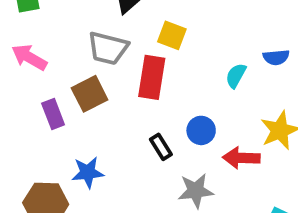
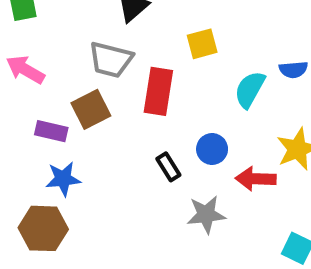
yellow square: (172, 35) -> (202, 44), moved, turned -36
cyan semicircle: (236, 76) -> (250, 89), size x1.4
purple rectangle: (53, 114) -> (51, 131), turned -56
blue star: (88, 172) -> (63, 179), moved

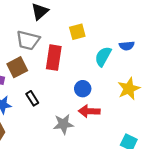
black rectangle: (168, 167) -> (32, 98), moved
red arrow: (256, 179) -> (89, 111), moved
gray star: (206, 215) -> (63, 124), moved

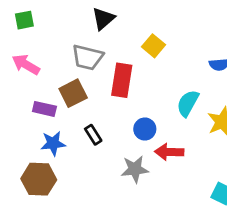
yellow square: (77, 32) -> (153, 46), turned -35
cyan semicircle: (103, 56) -> (188, 103), moved
blue circle: (83, 89) -> (145, 129), moved

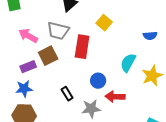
pink arrow: (26, 65) -> (28, 36), moved
purple rectangle: (44, 109) -> (28, 67), turned -35
black rectangle: (93, 135) -> (67, 94), moved
blue star: (53, 143) -> (24, 89), moved

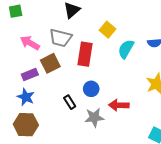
cyan semicircle: (128, 63) -> (126, 49), moved
blue circle: (98, 81) -> (91, 89), moved
blue star: (24, 89) -> (26, 97), turned 30

